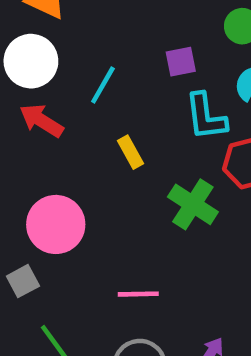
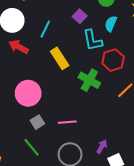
purple square: (181, 62) -> (80, 16), turned -32
yellow rectangle: (131, 152) -> (60, 58), size x1.5
gray square: (23, 281) -> (37, 122), moved

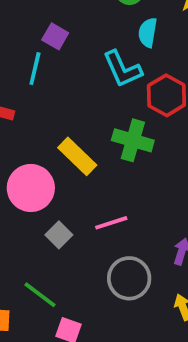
purple square: (80, 16) -> (55, 36), moved
yellow rectangle: (60, 58) -> (77, 156), moved
green line: (32, 147) -> (40, 295), moved

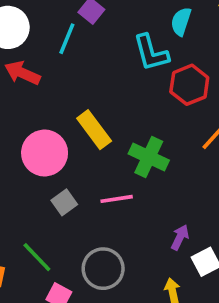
green cross: (133, 140) -> (149, 157), moved
gray circle: (129, 278) -> (103, 269), moved

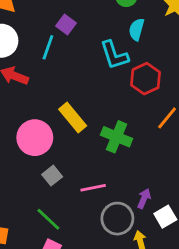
pink line: (117, 199) -> (93, 188), moved
green line: (37, 257) -> (48, 219), moved
gray circle: (103, 269) -> (117, 219), moved

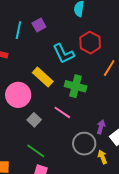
purple square: (66, 25) -> (39, 25), moved, turned 32
cyan L-shape: (114, 55) -> (64, 54), moved
pink line: (93, 188) -> (62, 112), moved, turned 54

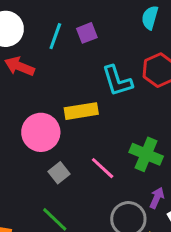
yellow rectangle: (43, 77) -> (81, 111), turned -60
green cross: (76, 86) -> (146, 154), moved

